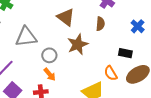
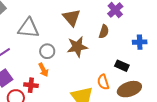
blue cross: (138, 26) -> (140, 42), turned 32

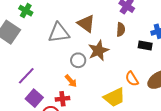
gray triangle: (29, 28) -> (59, 33), moved
gray circle: (47, 51) -> (78, 60), moved
black rectangle: (122, 66) -> (145, 45), moved

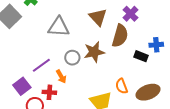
brown triangle: (86, 23) -> (98, 17), moved
brown semicircle: (121, 30) -> (120, 36), size x1.6
purple line: (26, 76) -> (41, 65), moved

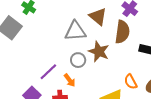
gray triangle: (59, 27) -> (75, 31), moved
brown star: (94, 52) -> (99, 52), turned -30

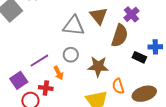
brown star: (99, 52) -> (98, 67), moved, turned -30

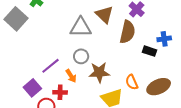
brown star: (98, 67) -> (99, 72), moved

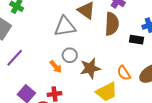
purple line: (51, 66) -> (15, 58), moved
orange arrow: (71, 76) -> (56, 67), moved

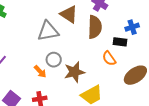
orange semicircle: (124, 73) -> (109, 58), moved

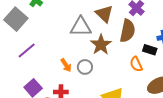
gray circle: (54, 60) -> (85, 67), moved
brown star: (75, 72) -> (101, 45), moved, turned -30

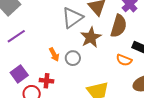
gray triangle: (81, 27) -> (72, 18), turned -40
orange semicircle: (136, 64) -> (124, 60), turned -49

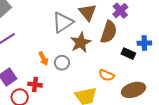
orange semicircle: (124, 60) -> (106, 75), moved

